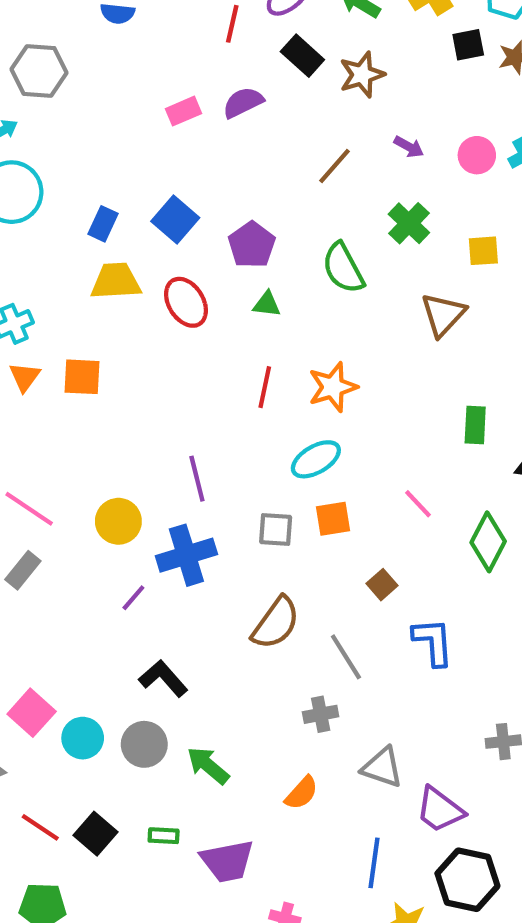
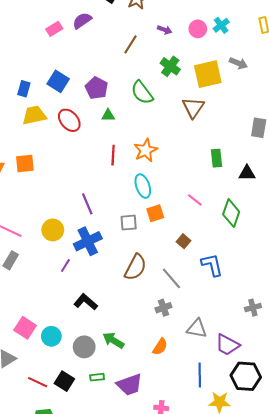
yellow square: (483, 251) -> (208, 74), size x1.8
cyan ellipse: (316, 459) -> (143, 186), turned -70
gray circle: (144, 744) -> (84, 347), moved

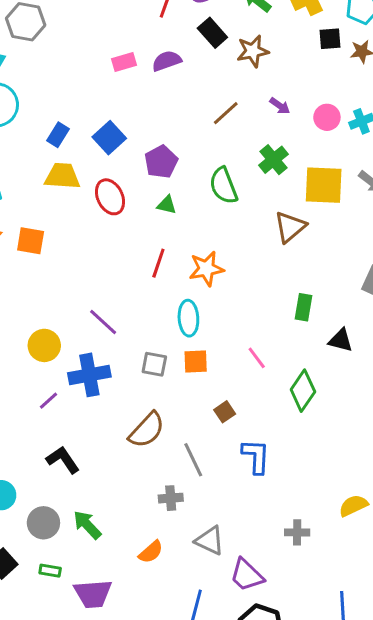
purple line: (87, 204) -> (103, 322), turned -40

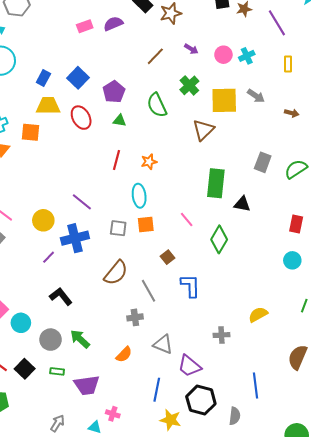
orange square: (31, 241) -> (31, 132), moved
orange star: (206, 269) -> (149, 162), size x0.7
green rectangle: (303, 307) -> (216, 183), size x1.6

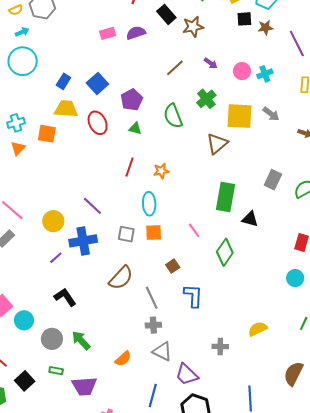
gray cross: (135, 317) -> (153, 325), moved
black square: (25, 369) -> (25, 381), moved

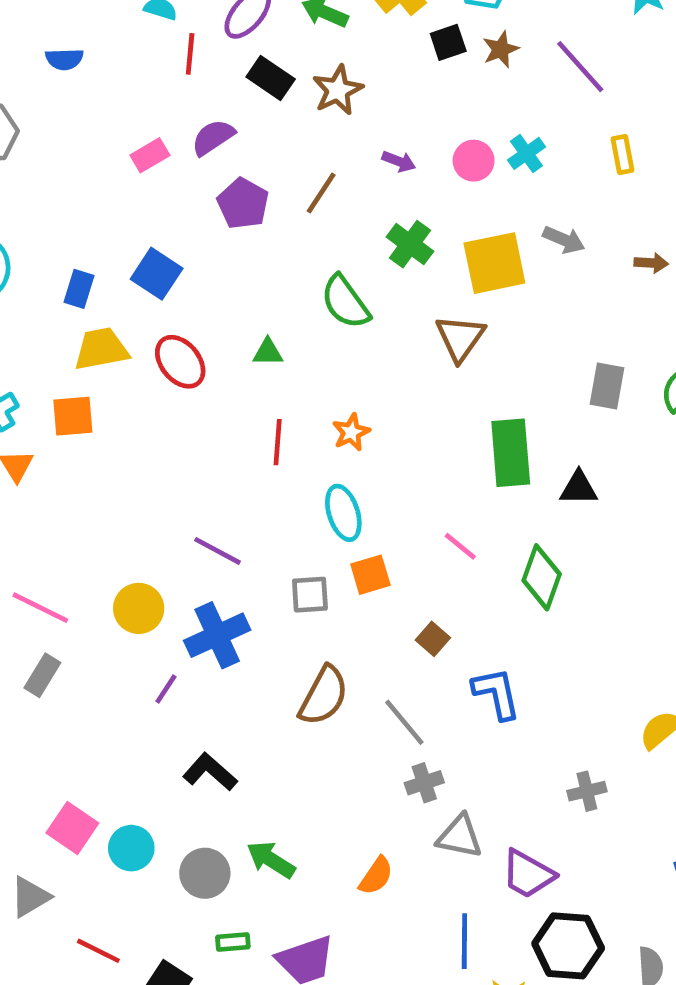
purple pentagon: (132, 100) -> (243, 203), moved

